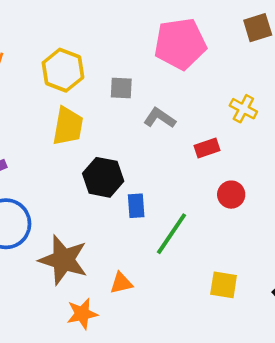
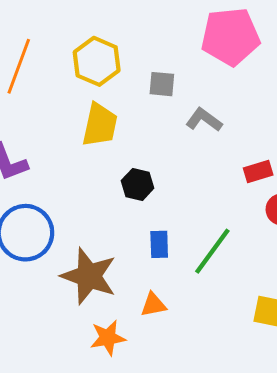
red rectangle: (207, 148) -> (258, 171), moved
black hexagon: (103, 177) -> (138, 184), size x0.7
blue rectangle: (136, 206) -> (159, 244), moved

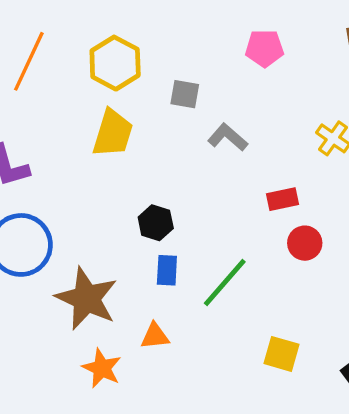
pink pentagon: (230, 37) -> (264, 48), size x0.6
black hexagon: (138, 184) -> (156, 223), moved
orange star: (108, 338) -> (102, 368), turned 30

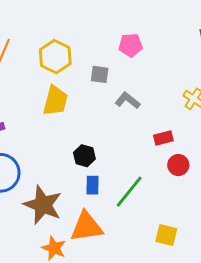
pink pentagon: (264, 48) -> (131, 45), moved
orange triangle: (155, 336) -> (86, 227), size x1.8

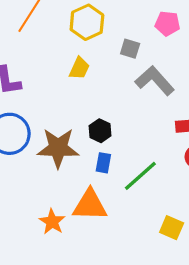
gray L-shape: (128, 100) -> (155, 81), size x1.5
yellow trapezoid: (55, 101) -> (79, 68), size x0.7
brown star: (43, 205) -> (58, 148), moved, turned -30

